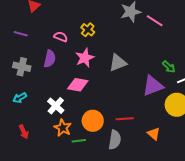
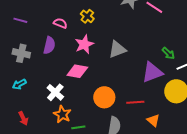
red line: (125, 119) -> (135, 102), moved
orange circle: (93, 121) -> (104, 97), moved

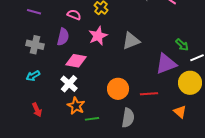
pink diamond: (77, 71) -> (76, 61), moved
orange triangle: (153, 120) -> (180, 112), moved

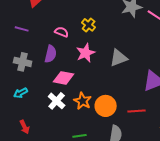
orange star: (76, 106) -> (83, 101), moved

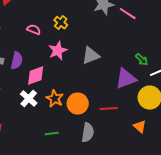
purple semicircle: (51, 54) -> (17, 61), moved
pink diamond: (64, 78) -> (36, 76), turned -30

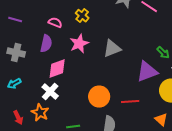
purple semicircle: (17, 61) -> (46, 44), moved
orange star: (55, 99) -> (40, 113), moved

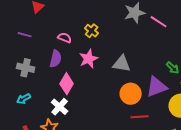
gray triangle: (112, 49) -> (122, 64), turned 30
pink diamond: (57, 69) -> (67, 84), turned -40
orange circle: (99, 97) -> (131, 94), moved

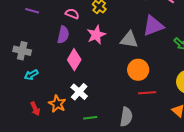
gray cross: (26, 68) -> (22, 51), moved
purple triangle: (157, 87) -> (153, 26), moved
white cross: (60, 107) -> (79, 92), moved

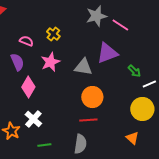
purple semicircle: (63, 35) -> (17, 62), turned -36
red line: (147, 93) -> (88, 120), moved

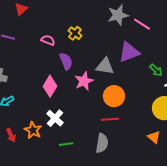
purple semicircle: (17, 62) -> (66, 61), moved
pink star: (50, 62) -> (84, 81), moved

